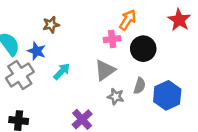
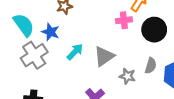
gray triangle: (105, 70) -> (104, 56), moved

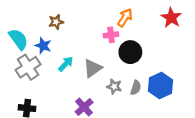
black circle: (154, 30) -> (130, 52), moved
gray semicircle: (151, 66) -> (136, 88), moved

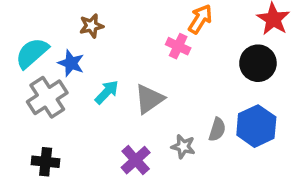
pink cross: (111, 35) -> (178, 46), turned 32
cyan semicircle: (18, 39) -> (32, 53), turned -95
black circle: (130, 52) -> (258, 63), moved
gray star: (114, 87) -> (183, 146), moved

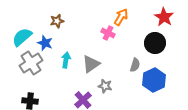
cyan arrow: (107, 92) -> (66, 60), turned -35
gray semicircle: (217, 129) -> (135, 65), moved
gray star: (183, 146) -> (105, 86), moved

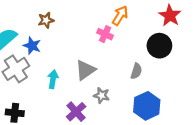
cyan arrow: (66, 60) -> (53, 79), moved
blue hexagon: (154, 80) -> (147, 106), moved

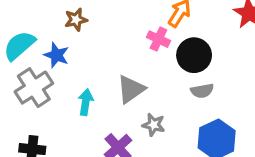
black circle: (159, 46) -> (194, 55), moved
gray semicircle: (136, 71) -> (202, 91), turned 63

